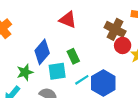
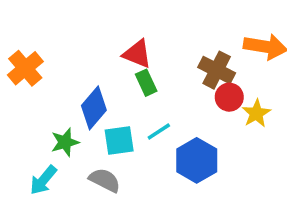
green rectangle: (73, 56) -> (146, 83), moved
cyan line: (82, 80) -> (159, 131), moved

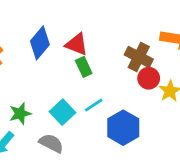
blue diamond: (94, 108) -> (40, 43), moved
cyan square: (119, 140) -> (62, 112), turned -35

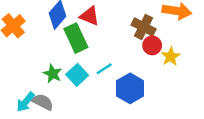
green rectangle: (84, 67) -> (76, 38), moved, size x1.6
green star: (20, 114) -> (53, 74), moved, turned -30
gray semicircle: (51, 143) -> (43, 102), moved

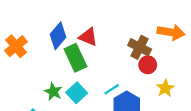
yellow star: (171, 56) -> (165, 88), moved
cyan line: (104, 69) -> (112, 89), moved

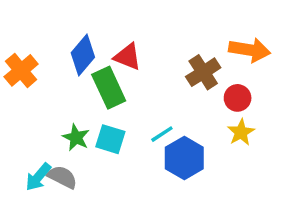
brown cross: (140, 47) -> (203, 72), turned 30
red circle: (148, 65) -> (238, 98), moved
cyan square: (77, 93) -> (110, 139), turned -30

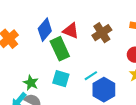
brown cross: (203, 72) -> (102, 33), moved
green star: (76, 137) -> (31, 83), moved

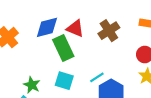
blue diamond: (45, 30) -> (47, 27), turned 35

